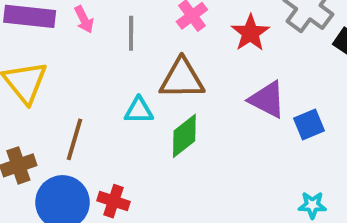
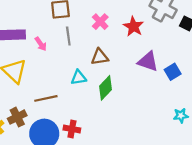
pink arrow: (84, 19) -> (41, 44), moved
brown triangle: (182, 79) -> (100, 57), size x0.7
brown line: (74, 139) -> (46, 98), turned 70

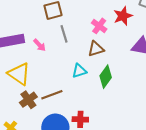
pink cross: (100, 22) -> (99, 26), moved
red star: (133, 26) -> (123, 16), turned 30
brown cross: (17, 117) -> (28, 100), moved

